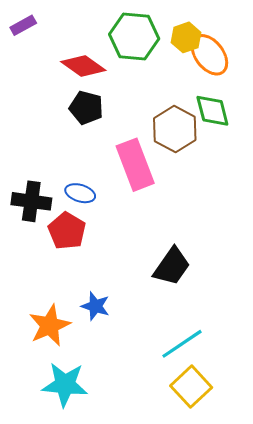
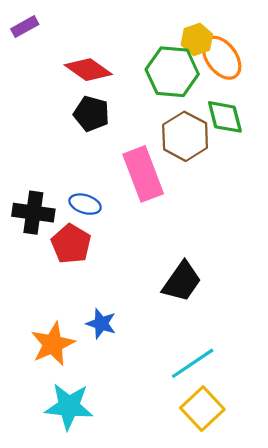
green hexagon: (134, 36) -> (172, 72), moved

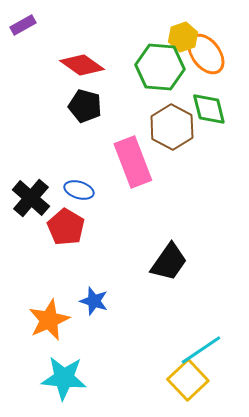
black cross: (33, 213) -> (31, 198), turned 33
cyan line: (193, 363) -> (201, 350), moved

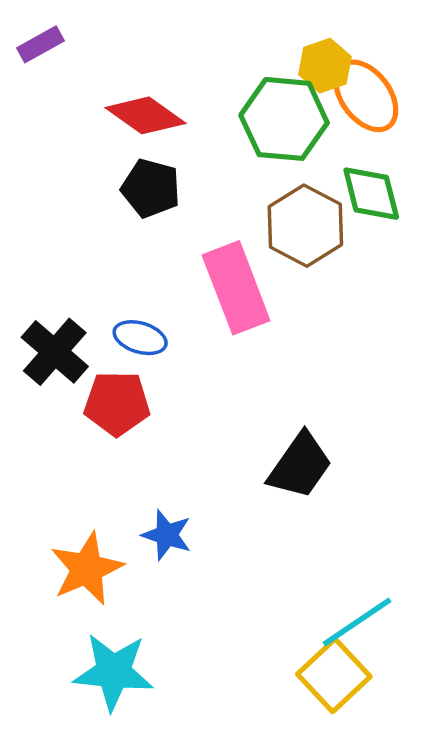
red pentagon: (66, 227) -> (117, 403), turned -30

